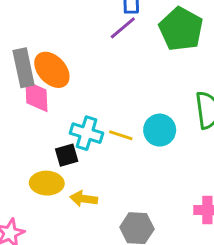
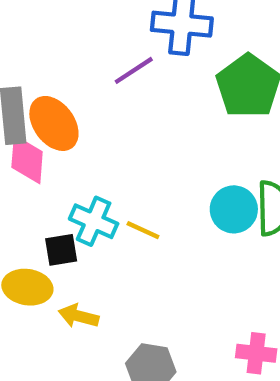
purple line: (123, 28) -> (134, 70), moved
cyan circle: (160, 130) -> (234, 209), moved

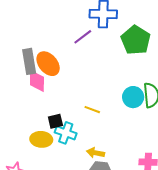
cyan cross: (94, 221) -> (66, 133), moved
yellow arrow: (79, 316) -> (96, 153), moved

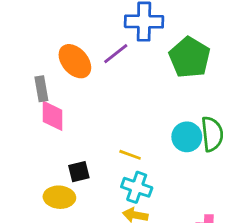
gray rectangle: (29, 61) -> (41, 89), size x0.7
orange ellipse: (48, 64) -> (75, 61), moved
cyan cross: (66, 133) -> (137, 187), moved

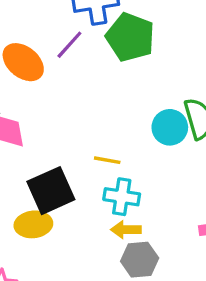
green pentagon: (190, 57) -> (130, 37), moved
black square: (79, 172) -> (51, 191), size x1.8

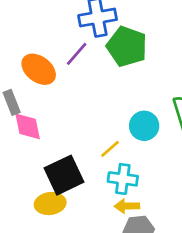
cyan circle: (170, 127) -> (144, 126), moved
yellow line: (107, 160) -> (110, 149), turned -50

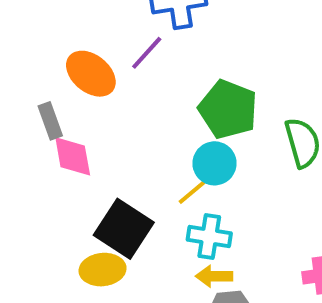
green pentagon: (127, 46) -> (228, 109), moved
cyan circle: (144, 126) -> (215, 163), moved
black square: (64, 175) -> (124, 229), turned -33

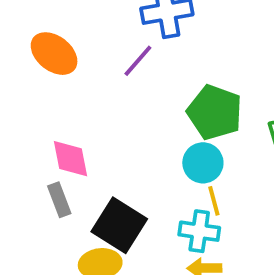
orange ellipse: (91, 74) -> (54, 54), moved
gray rectangle: (50, 121) -> (59, 200), moved
yellow line: (192, 192) -> (214, 201), moved, turned -64

